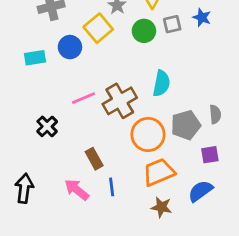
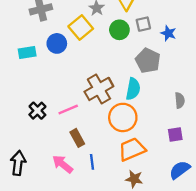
blue star: (202, 17) -> (168, 33), moved
cyan semicircle: (161, 83) -> (133, 89), moved
pink line: (83, 98) -> (68, 109), moved
gray pentagon: (186, 125) -> (148, 61), moved, turned -30
blue semicircle: (200, 191) -> (180, 170), moved

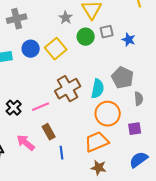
yellow square: (81, 28) -> (56, 49), moved
gray pentagon: (148, 61) -> (123, 78), moved
orange circle: (123, 117) -> (108, 114), moved
pink arrow: (62, 164) -> (26, 143), moved

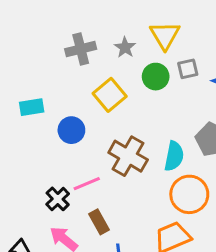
gray cross: (17, 19) -> (81, 49), moved
blue circle: (31, 49) -> (71, 130), moved
brown cross: (68, 89) -> (128, 156), turned -30
black cross: (14, 108) -> (58, 199), moved

